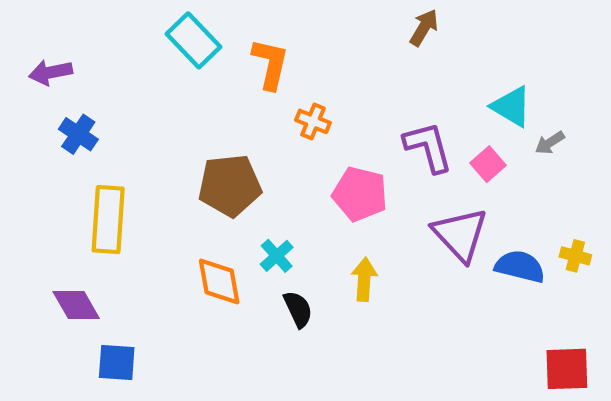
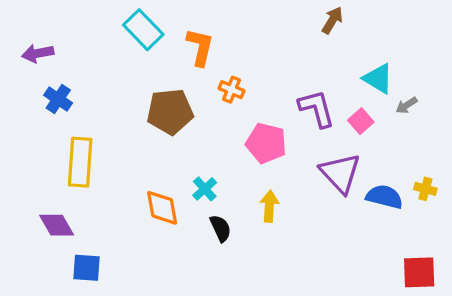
brown arrow: (424, 28) -> (332, 20), moved
brown pentagon: (230, 185) -> (170, 112), moved

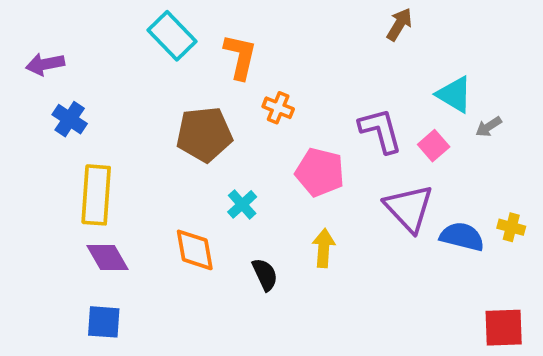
cyan cross: (205, 189) -> (242, 204), moved
purple diamond: (57, 225) -> (108, 257), moved

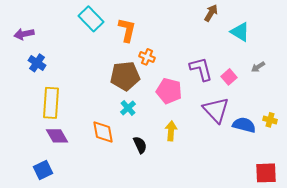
cyan triangle: (454, 94) -> (240, 32), moved
brown pentagon: (204, 134) -> (125, 76), moved
blue square: (104, 322) -> (43, 170), moved, turned -30

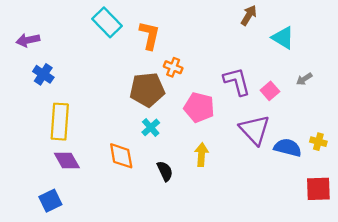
red square: (266, 173) -> (318, 189), moved

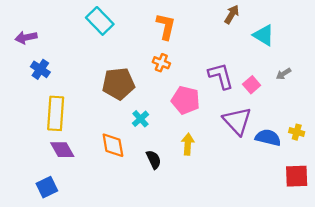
orange L-shape: (150, 35) -> (166, 26), moved
brown pentagon: (147, 90) -> (118, 84), moved

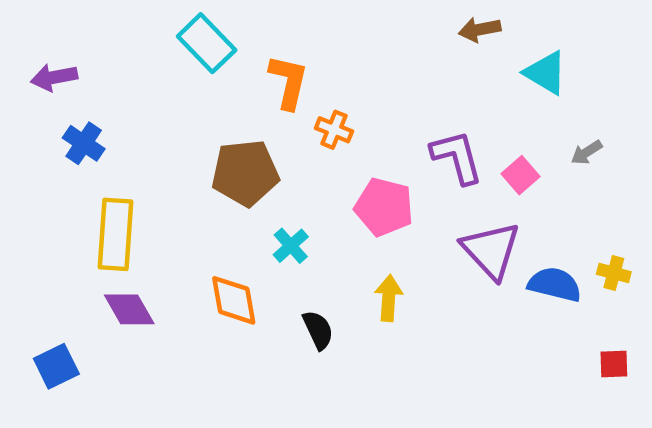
brown arrow: (232, 14) -> (480, 30), turned -132
orange L-shape: (166, 26) -> (288, 82), moved
red square: (297, 176) -> (614, 364), size x0.6
blue square: (47, 187) -> (56, 366), moved

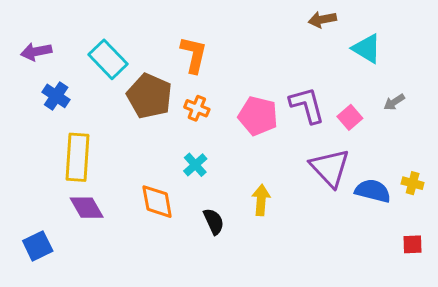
cyan rectangle: (207, 43) -> (108, 59), moved
orange cross: (334, 130) -> (197, 108), moved
brown pentagon: (245, 173) -> (149, 96), moved, turned 30
pink pentagon: (384, 207) -> (258, 116), moved

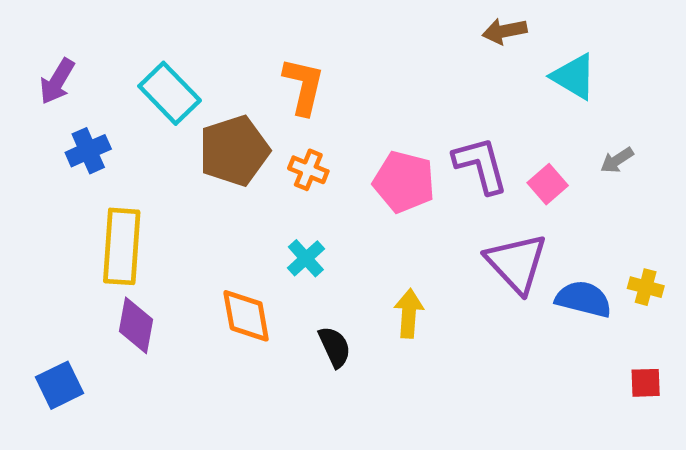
purple arrow: (36, 52) -> (57, 81), turned -48
blue cross: (56, 96) -> (88, 151), turned 32
brown pentagon: (149, 96) -> (234, 151), turned 30
purple diamond: (87, 208) -> (136, 325), turned 40

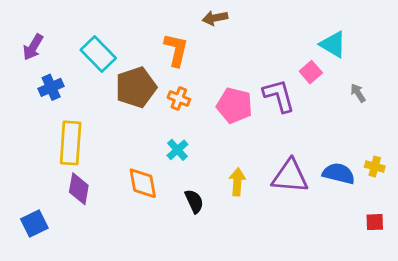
brown arrow: (505, 31) -> (215, 18), moved
gray arrow: (617, 160) -> (358, 93), turned 90
pink square: (548, 184) -> (311, 72), moved
purple triangle: (516, 263) -> (290, 176), moved, turned -42

